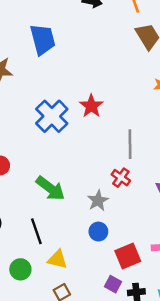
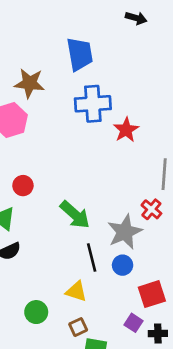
blue cross: (52, 116) -> (93, 104), moved, turned 36
gray star: (98, 201) -> (125, 232), size x1.5
black line: (36, 231) -> (92, 257), moved
green circle: (20, 269) -> (36, 312), moved

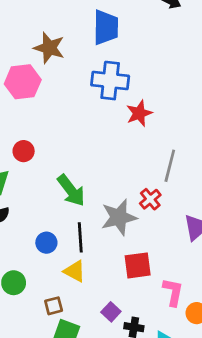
blue circle: (123, 265) -> (46, 243), moved
yellow triangle: (76, 291) -> (75, 271), moved
red square: (152, 294) -> (138, 265), moved

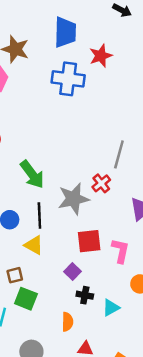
red star: (139, 113) -> (101, 56), moved
pink L-shape: (173, 292) -> (121, 251), moved
purple square: (111, 312) -> (72, 272), moved

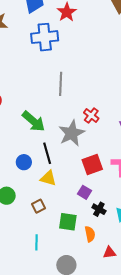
gray line: (119, 154) -> (61, 84), moved
black cross: (85, 295) -> (99, 209), turned 32
green square: (26, 299) -> (68, 222), moved

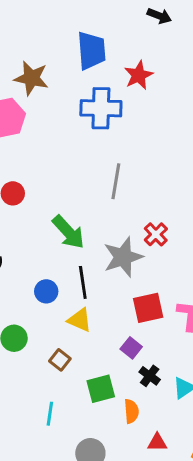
brown square: (38, 206) -> (60, 360), turned -32
green square: (68, 222) -> (101, 389), turned -30

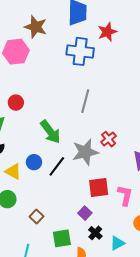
black line: (83, 282) -> (57, 166), turned 40
blue circle: (46, 291) -> (34, 162), moved
yellow triangle: (80, 320) -> (13, 171), moved

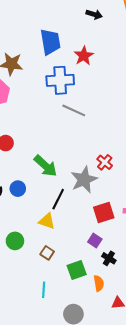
gray line: (85, 101) -> (74, 110), moved, turned -70
blue circle: (34, 162) -> (18, 189), moved
yellow triangle: (13, 171) -> (47, 221), moved

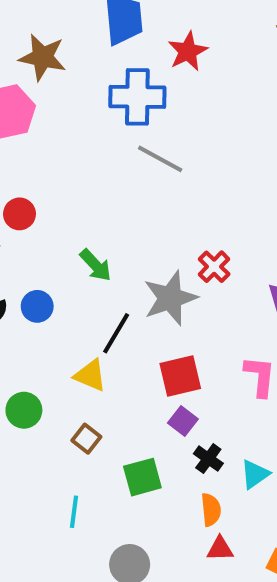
green arrow: (45, 166) -> (96, 265), size x0.7
red square: (104, 212) -> (180, 376), moved
orange semicircle: (99, 283) -> (211, 510), moved

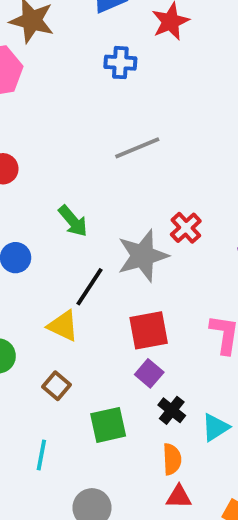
blue cross: (137, 97) -> (120, 63), size x0.6
gray line: (160, 159) -> (137, 148), moved, turned -54

